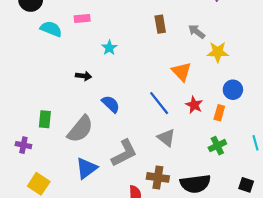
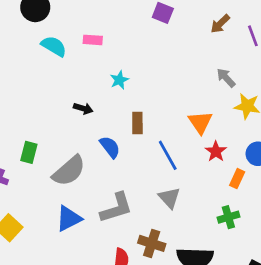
brown rectangle: (160, 24) -> (137, 123), moved
red star: (194, 105) -> (216, 151), moved

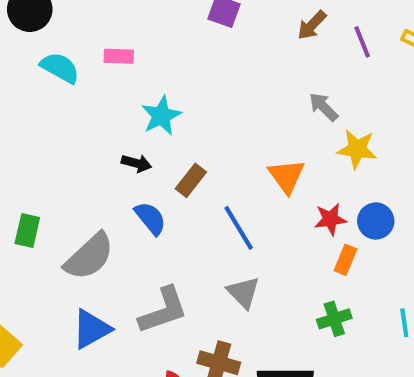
cyan star: (119, 80) -> (161, 116), size x1.4
black arrow: (83, 108) -> (137, 163), moved
brown rectangle: (137, 123) -> (191, 180), turned 40
red star: (216, 151) -> (330, 219), moved, turned 30

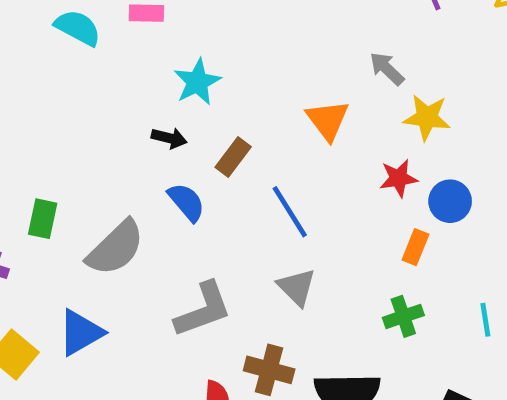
orange triangle: (286, 176) -> (328, 120), moved
red star: (330, 219) -> (398, 178), moved
blue triangle: (91, 329) -> (81, 333), moved

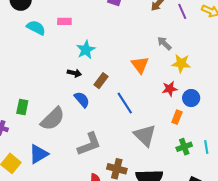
gray triangle: (297, 287) -> (145, 135), moved, size x1.4
green cross: (403, 316) -> (184, 147), moved

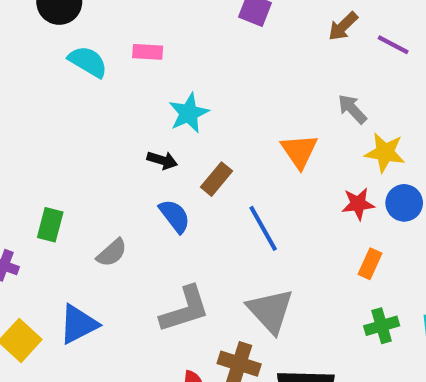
purple line: (182, 11) -> (393, 45), turned -42
blue circle: (191, 98) -> (404, 203), moved
gray semicircle: (53, 119) -> (112, 253), size x0.6
gray triangle: (145, 135) -> (270, 311), moved

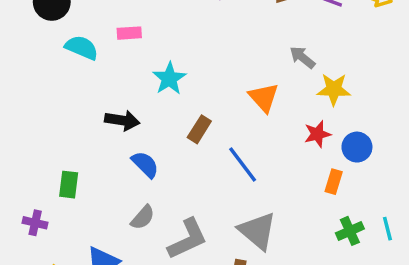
black arrow: (162, 160) -> (122, 120), moved, size x1.4
blue circle: (404, 203) -> (357, 147), moved
blue semicircle: (175, 216) -> (145, 164), moved
gray semicircle: (112, 253) -> (143, 217), moved

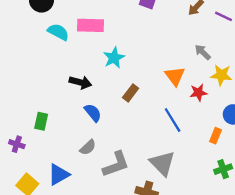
pink rectangle: (129, 33) -> (90, 25), size x1.6
red star: (317, 134) -> (198, 93), moved
blue line: (243, 164) -> (173, 120), moved

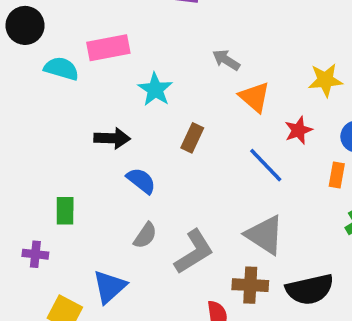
gray arrow: (203, 52) -> (226, 60), moved
red star: (198, 93) -> (298, 130), moved

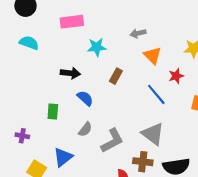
gray arrow: (226, 60) -> (138, 33), turned -49
cyan semicircle: (61, 69) -> (29, 43), moved
cyan star: (155, 89) -> (97, 47), turned 30
green rectangle: (65, 211) -> (53, 112), moved

